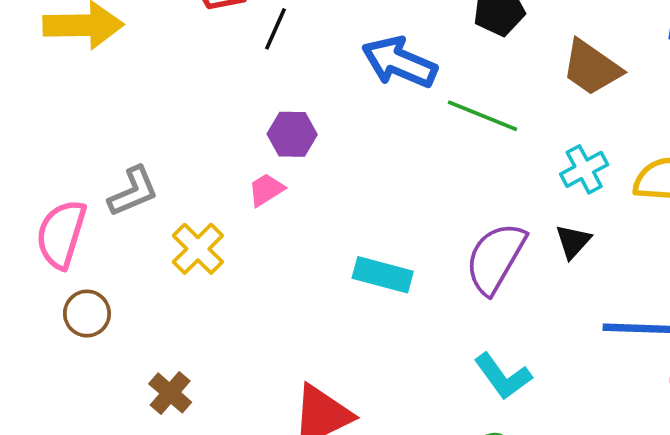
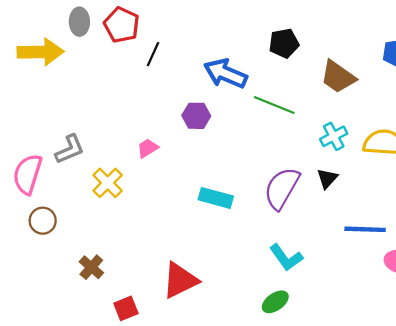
purple hexagon: (292, 134) -> (196, 116), moved

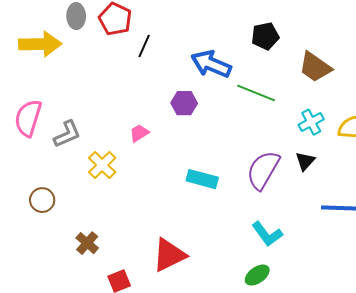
pink semicircle: (28, 174) -> (28, 118), moved

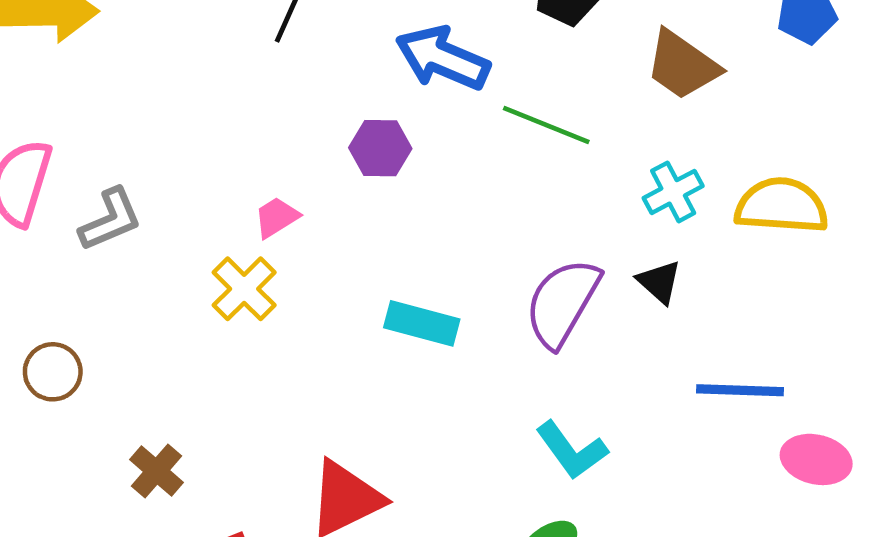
black triangle: (305, 161) -> (659, 282), turned -30
yellow cross: (102, 165) -> (244, 289), moved

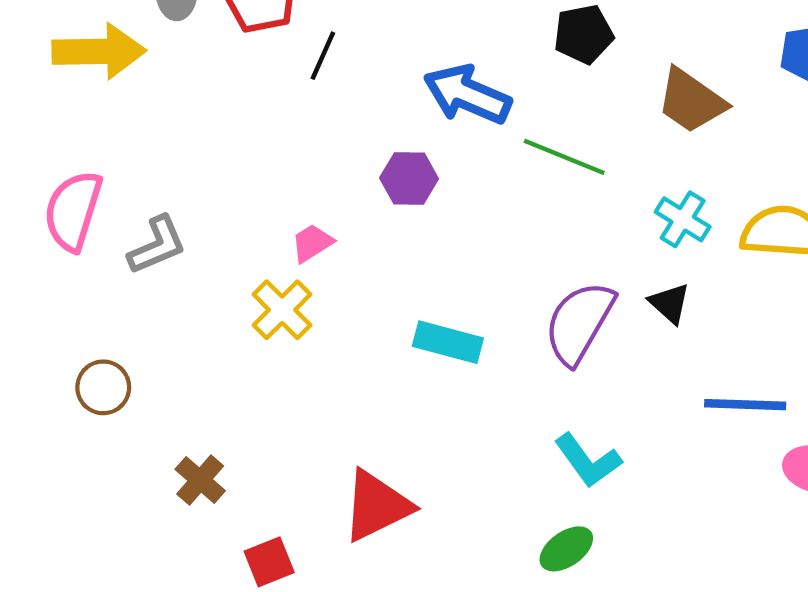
cyan cross: (673, 192) -> (683, 219), turned -30

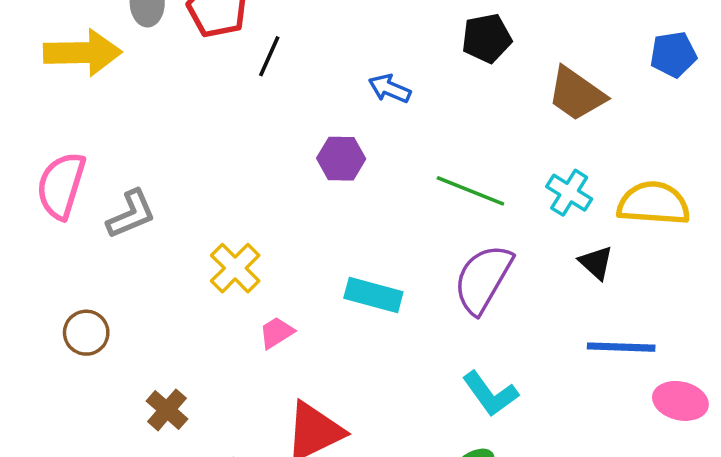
blue arrow: (467, 94) -> (390, 89), size x0.6
green line: (564, 157) -> (470, 191), moved
pink trapezoid: (312, 243) -> (276, 333), moved
black triangle: (670, 303) -> (596, 263), moved

